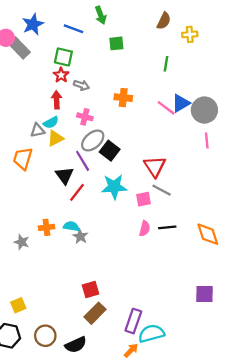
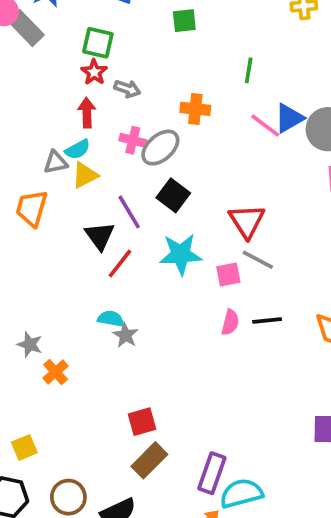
green line: (166, 64) -> (249, 70), moved
gray ellipse: (93, 140) -> (160, 148), moved
orange cross: (46, 227) -> (56, 372), moved, turned -35

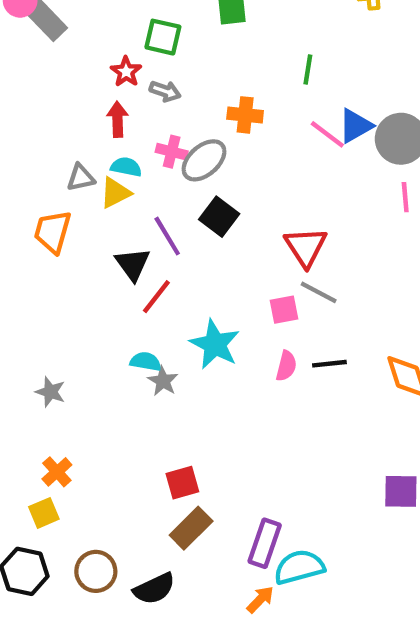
green square: (98, 43) -> (163, 37), moved
cyan semicircle: (78, 149) -> (126, 167), moved, turned -140
cyan star: (181, 254) -> (215, 344), moved, turned 30
orange cross: (56, 372) -> (57, 472), moved

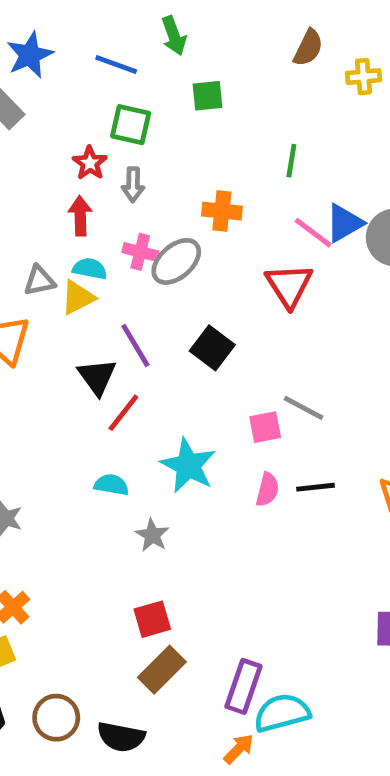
gray arrow: (165, 91) -> (133, 185), turned 72
black square: (219, 217) -> (212, 348), moved
red triangle: (306, 247) -> (289, 285), moved
gray star: (163, 381) -> (152, 535), moved
black semicircle: (154, 589) -> (121, 737), turned 36

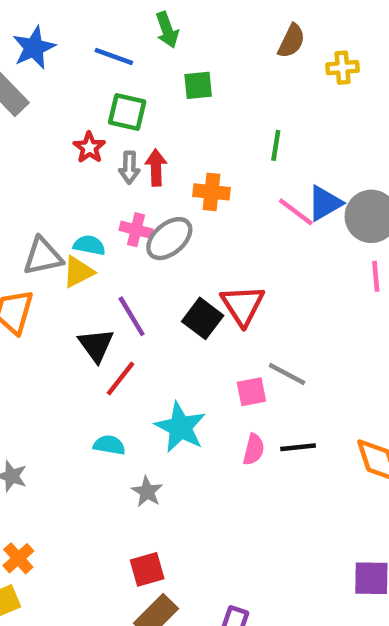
red arrow: (80, 216) -> (156, 168), moved
gray triangle: (39, 281) -> (43, 256), size x1.4
red triangle: (289, 285) -> (243, 305), moved

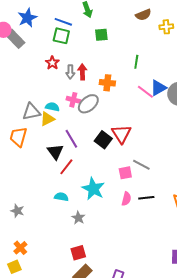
brown semicircle: (291, 41) -> (143, 15), turned 42
green square: (127, 112) -> (61, 36), moved

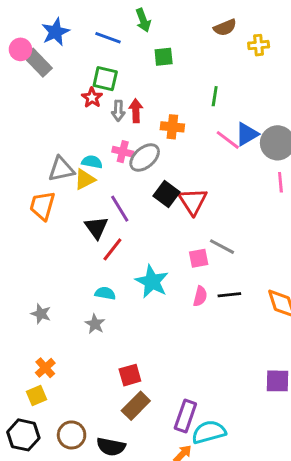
green square: (61, 36) -> (105, 79), moved
black square: (103, 140) -> (167, 194), moved
gray star: (78, 218) -> (95, 324), moved

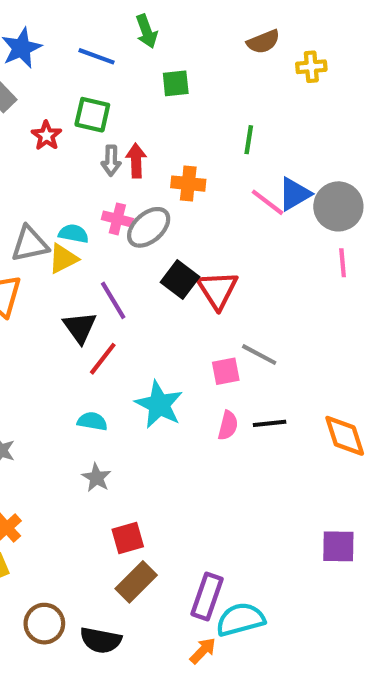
red star: (92, 98) -> (46, 136), moved
gray star: (95, 324) -> (96, 478), moved

